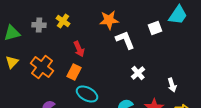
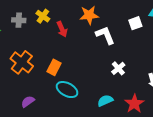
red arrow: (79, 49) -> (62, 29), moved

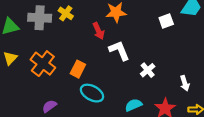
gray cross: (19, 20) -> (40, 18), size x1.5
red arrow: (62, 29) -> (99, 31), moved
white L-shape: (105, 35) -> (119, 50), moved

